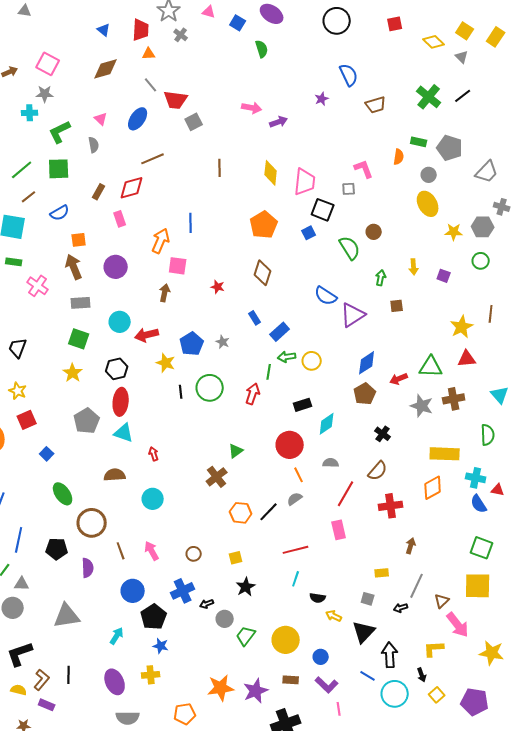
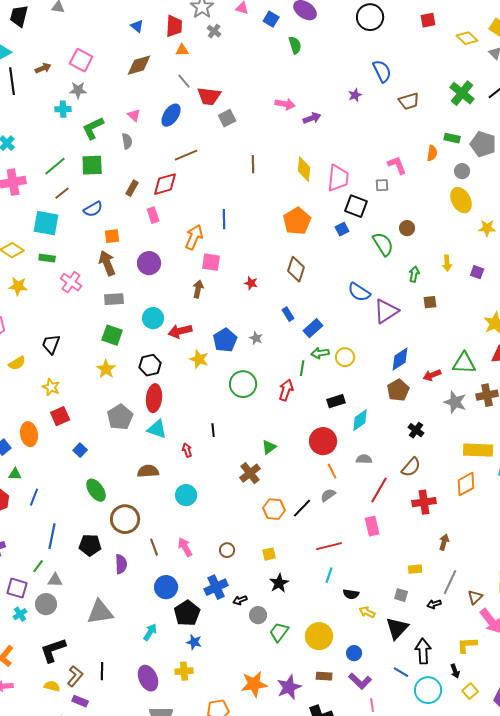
black line: (181, 392) -> (213, 430), moved

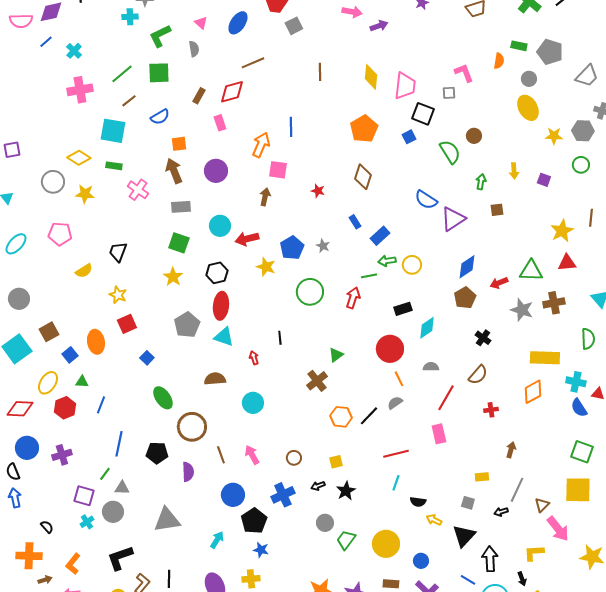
green line: (302, 368) -> (369, 276), turned 70
red cross: (424, 502) -> (491, 410), size x0.6
black arrow: (240, 600) -> (318, 486), moved

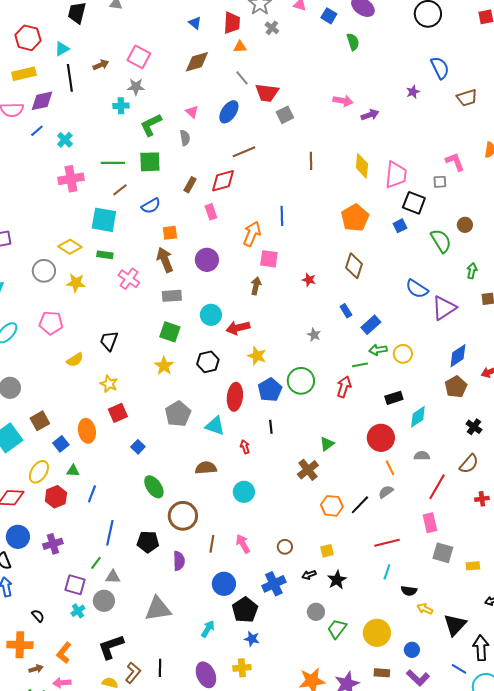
green line: (122, 74) -> (113, 163), turned 40
blue pentagon: (292, 248) -> (270, 390), moved
red ellipse: (221, 306) -> (235, 397), moved
brown line: (221, 455) -> (212, 544), turned 30
gray square: (468, 503) -> (443, 553), moved, size x1.5

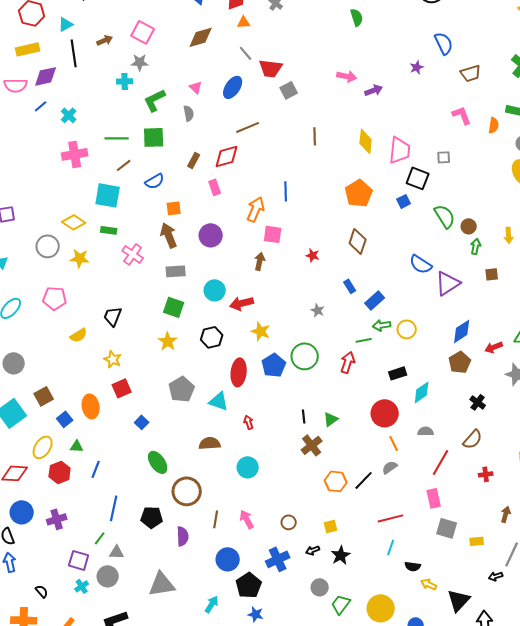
pink L-shape: (455, 162) -> (462, 115), moved
brown circle: (465, 225) -> (469, 226), moved
black line: (271, 427) -> (304, 416), moved

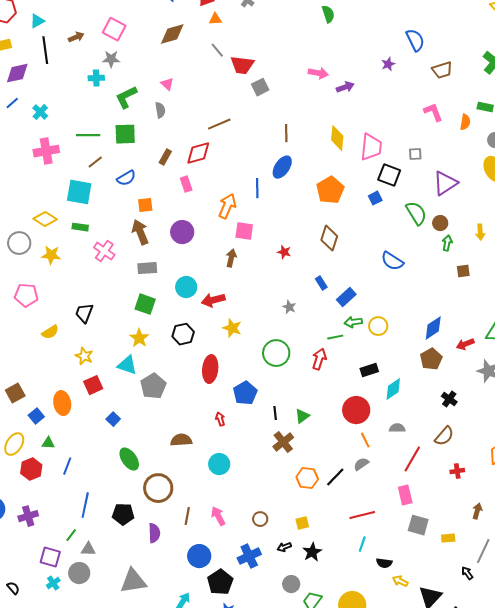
blue ellipse: (233, 87) -> (282, 167), moved
purple triangle: (448, 283) -> (445, 183), moved
blue pentagon: (274, 365) -> (245, 393), moved
cyan triangle: (219, 401) -> (127, 365), moved
black arrow: (496, 576) -> (467, 573), turned 72

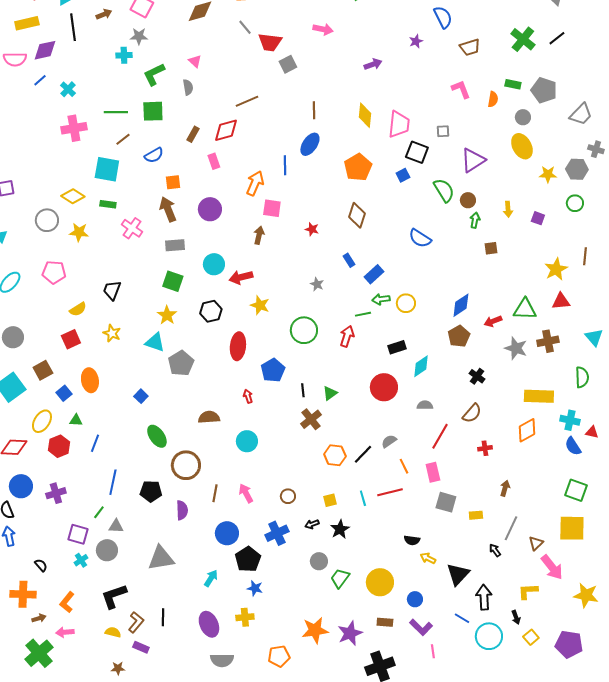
pink arrow: (318, 73) -> (323, 29), moved
red square: (93, 385) -> (71, 339), moved
orange line: (365, 440) -> (404, 466), moved
cyan line: (362, 544) -> (363, 498), moved, turned -35

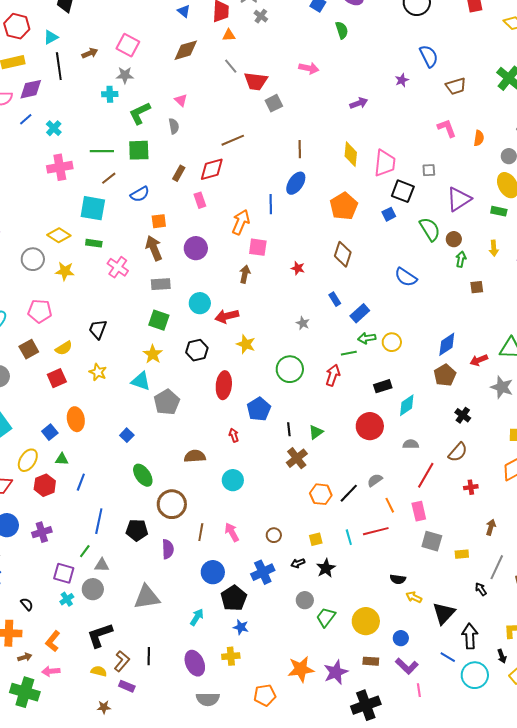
green rectangle: (513, 84) -> (499, 211), moved
brown square: (43, 370) -> (29, 349), moved
green cross: (39, 653) -> (25, 692), turned -32

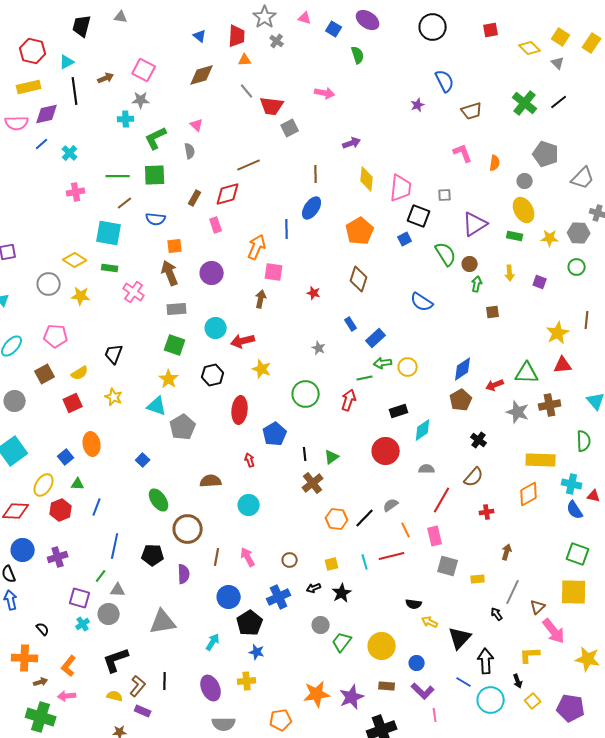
purple arrow: (359, 103) -> (352, 143), moved
pink cross: (60, 167) -> (76, 192), size x0.7
blue semicircle: (140, 194) -> (156, 219), turned 36

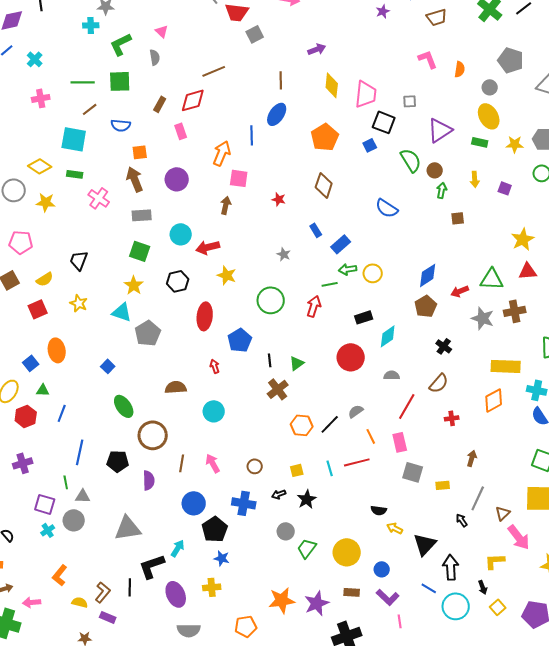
green line: (101, 576) -> (66, 482), turned -48
blue cross: (279, 597) -> (244, 503), turned 35
black L-shape: (116, 660) -> (152, 566), moved
orange L-shape: (69, 666) -> (60, 575), moved

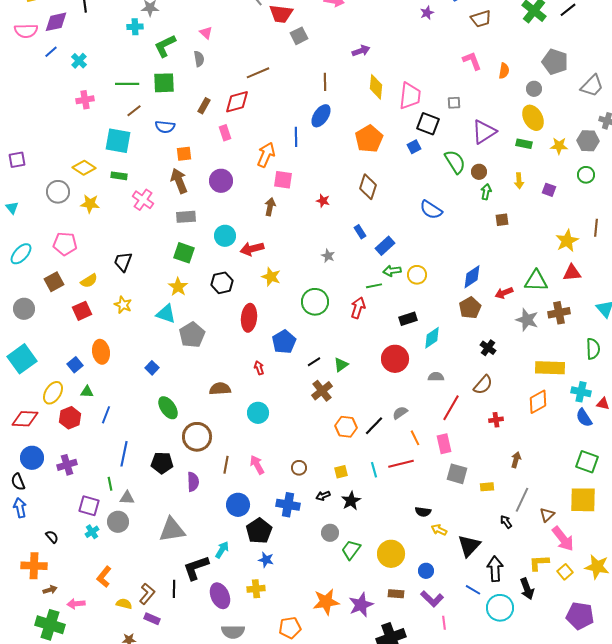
black line: (270, 360) -> (314, 362), turned 64
black arrow: (483, 587) -> (527, 589), size x1.5
yellow square: (498, 607) -> (565, 572), moved

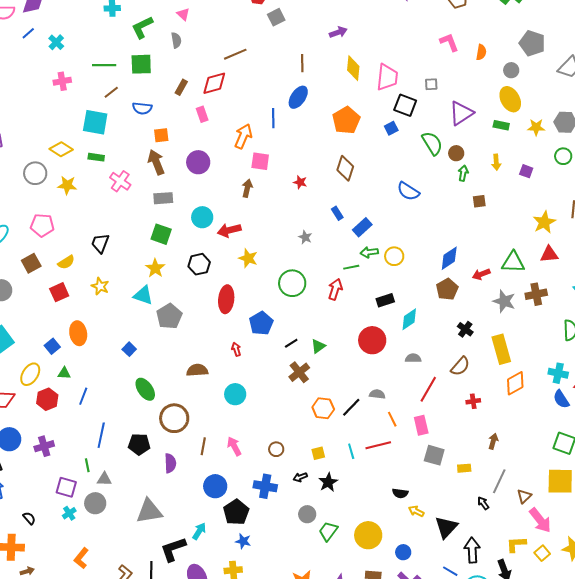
yellow rectangle: (550, 368) -> (501, 349), moved, turned 72
gray semicircle: (400, 413) -> (377, 394), turned 42

